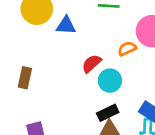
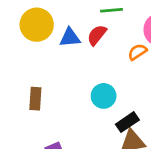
red semicircle: (92, 64) -> (97, 35), moved
cyan circle: (110, 81) -> (104, 96), moved

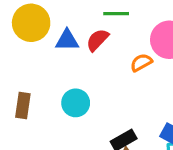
cyan circle: (104, 96) -> (76, 103), moved

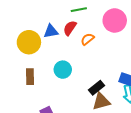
yellow circle: (31, 23) -> (29, 42), moved
orange semicircle: (141, 63) -> (87, 39), moved

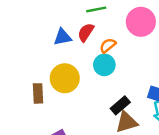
yellow circle: (29, 42) -> (65, 78), moved
cyan circle: (63, 70) -> (104, 65), moved

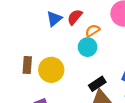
blue triangle: (63, 37) -> (54, 19), turned -35
yellow circle: (65, 78) -> (51, 70), moved

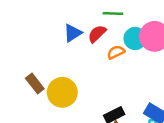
cyan circle: (88, 47) -> (135, 39), moved
brown rectangle: (27, 65) -> (35, 83), turned -49

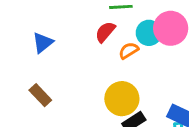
blue triangle: (73, 33) -> (43, 43), moved
yellow circle: (62, 92) -> (122, 99), moved

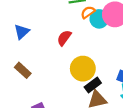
red semicircle: (105, 32) -> (64, 38), moved
orange semicircle: (129, 51) -> (88, 12), moved

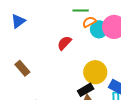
blue triangle: (22, 32) -> (18, 21), moved
yellow circle: (83, 69) -> (95, 72), moved

